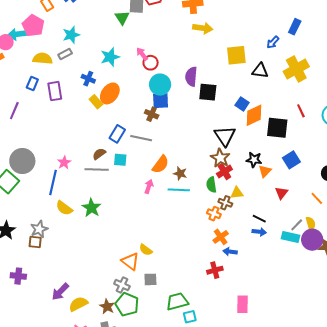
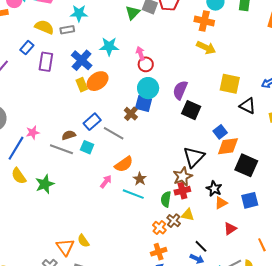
blue cross: (88, 79) -> (82, 60), size x1.5

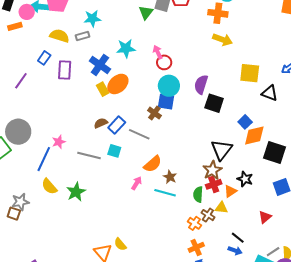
brown semicircle: (69, 135) -> (101, 123), moved
orange triangle: (221, 203) -> (230, 191), moved

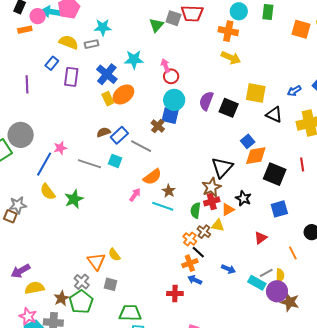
purple line: (21, 81) -> (27, 84), turned -42
black square: (214, 103) -> (229, 108), moved
black line: (238, 238) -> (198, 252), moved

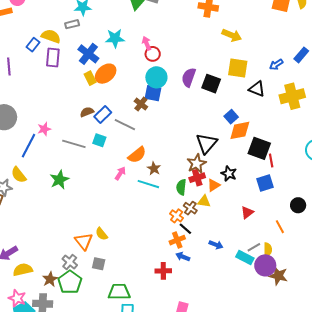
yellow semicircle: (69, 42) -> (51, 36), moved
yellow arrow: (231, 58) -> (232, 35), moved
red line: (302, 164) -> (271, 161), moved
yellow semicircle: (48, 192) -> (19, 175), moved

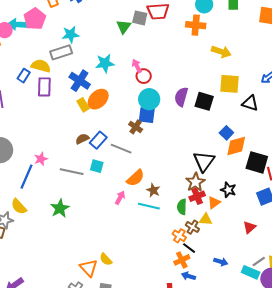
gray rectangle: (72, 24) -> (61, 52), size x1.5

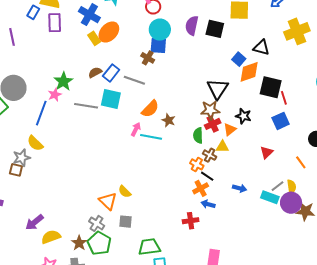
black triangle: (250, 103) -> (261, 47), moved
cyan square: (97, 166) -> (111, 99), size x1.5
brown star: (195, 182) -> (210, 110), turned 30
cyan line: (149, 206) -> (151, 137), moved
green star: (60, 208) -> (63, 81), moved

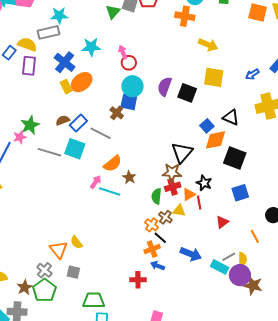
red line: (284, 98) -> (199, 203), moved
blue arrow: (240, 188) -> (191, 254), size x1.5

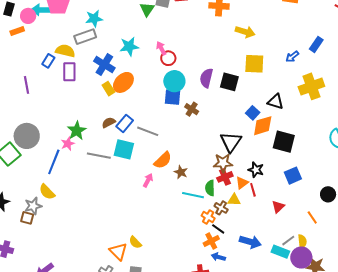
brown cross: (117, 113) -> (192, 109), moved
cyan line: (110, 191) -> (193, 195), moved

